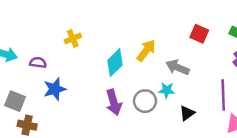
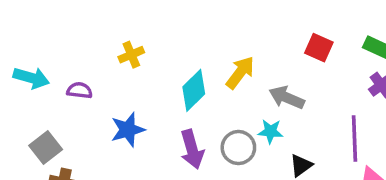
blue star: (55, 89) -> (128, 130), moved
gray square: (15, 101) -> (46, 148), turned 30

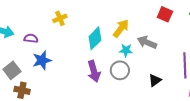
blue star: (128, 130) -> (42, 60), moved
cyan star: (271, 131) -> (126, 50), moved

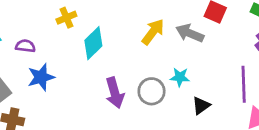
cyan diamond: (95, 38) -> (93, 43), moved
gray arrow: (147, 42) -> (190, 33), moved
cyan star: (126, 50) -> (180, 77), moved

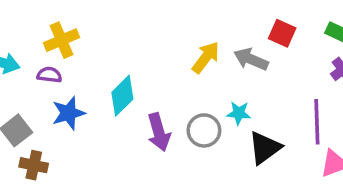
yellow cross: (66, 18) -> (62, 40), moved, size x1.4
cyan diamond: (93, 43) -> (122, 96), moved
black triangle: (201, 105) -> (265, 148), size x1.5

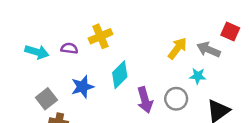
yellow cross: (62, 40) -> (100, 36), moved
purple semicircle: (49, 75) -> (69, 48), moved
cyan star: (239, 113) -> (198, 76), moved

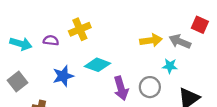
yellow arrow: (177, 48) -> (151, 40), turned 45
cyan diamond: (120, 75) -> (98, 65), turned 65
gray square: (46, 99) -> (18, 82), moved

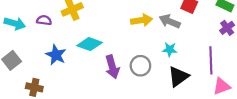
cyan star: (170, 66) -> (170, 49), moved
blue star: (63, 76) -> (56, 55), turned -30

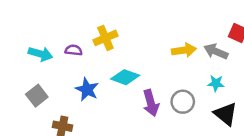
black triangle: (178, 77) -> (226, 114), turned -45

